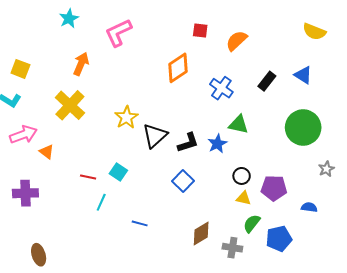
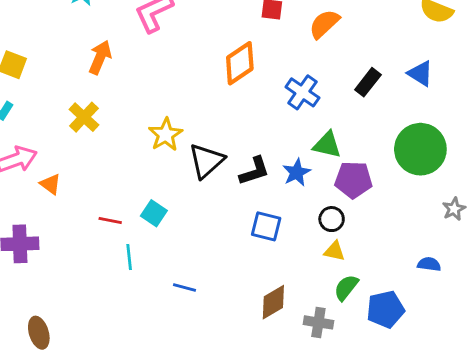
yellow cross: (70, 105) -> (84, 117), size x0.7
blue square: (183, 181) -> (266, 226), moved, turned -30
purple pentagon: (274, 188) -> (353, 180), moved
cyan line: (101, 202) -> (129, 257), turned -30

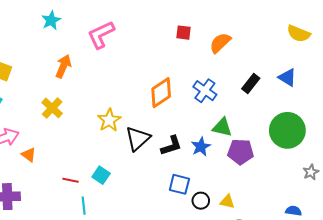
orange diamond: (240, 63) -> (161, 93), moved
black circle: (332, 219) -> (201, 201), moved

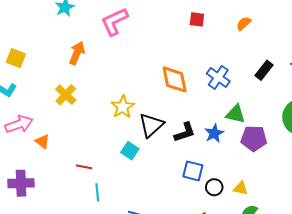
orange semicircle: (220, 43) -> (244, 24), moved, size x0.7
orange diamond: (161, 93) -> (175, 79), turned -68
cyan square: (101, 175) -> (130, 151), moved

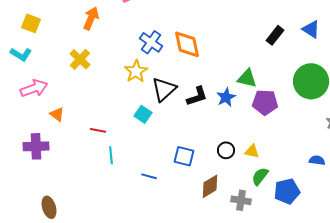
blue cross: (218, 77) -> (151, 42), moved
orange triangle: (42, 141) -> (57, 114), moved
blue square: (193, 171) -> (184, 156), moved

